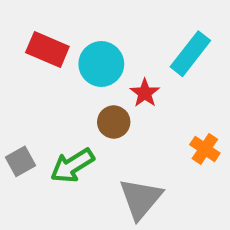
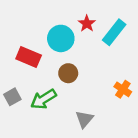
red rectangle: (47, 49) -> (29, 57), moved
red star: (145, 93) -> (87, 24), moved
gray triangle: (141, 199) -> (84, 119), size x0.7

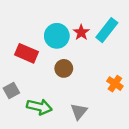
red star: (87, 24) -> (81, 32), moved
green arrow: (43, 99) -> (39, 107), moved, turned -135

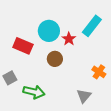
red star: (81, 32) -> (69, 39), moved
gray triangle: (79, 111) -> (84, 96), moved

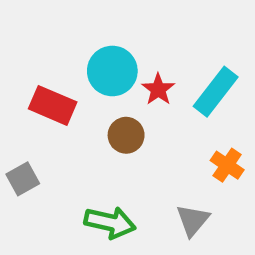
cyan rectangle: (92, 26) -> (216, 92), moved
green arrow: (34, 92) -> (110, 222), moved

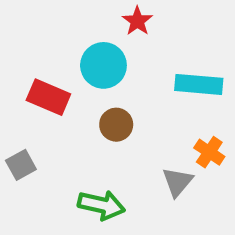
red star: (158, 89) -> (137, 21), moved
cyan rectangle: (216, 92) -> (199, 84), turned 57
gray triangle: (193, 220) -> (178, 182), moved

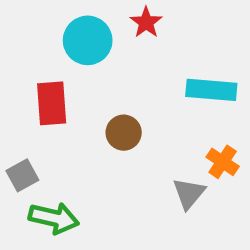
cyan circle: (103, 65) -> (88, 40), moved
red rectangle: (48, 97) -> (52, 103), turned 63
green arrow: (101, 205) -> (54, 218), moved

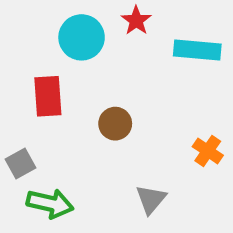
cyan rectangle: (211, 90) -> (197, 50), moved
gray triangle: (189, 193) -> (151, 199), moved

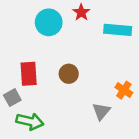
red rectangle: (48, 96) -> (29, 74), moved
gray triangle: (151, 199) -> (101, 111), moved

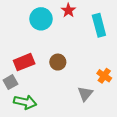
cyan rectangle: (118, 30) -> (99, 25), turned 70
red rectangle: (29, 74) -> (24, 62), turned 72

